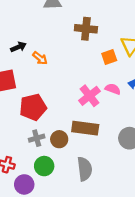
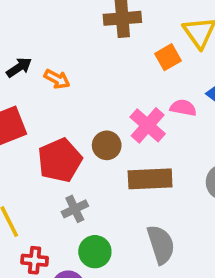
brown circle: (59, 139) -> (107, 145), moved

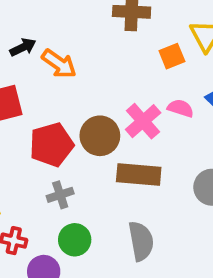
orange arrow: (57, 79) -> (59, 64), size x1.4
brown circle: (107, 145) -> (100, 136), size x1.4

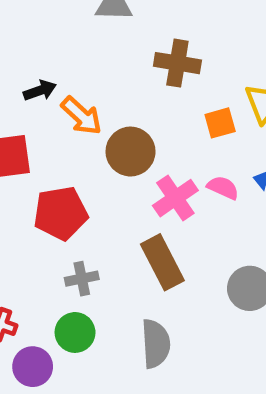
brown circle: (100, 136) -> (131, 152), moved
brown rectangle: (139, 175) -> (162, 262), turned 51
gray cross: (60, 195) -> (82, 279), moved

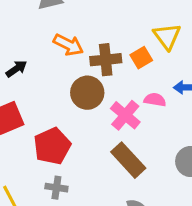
brown cross: (177, 63) -> (106, 60), moved
orange arrow: (81, 116) -> (68, 45), moved
gray cross: (82, 279) -> (56, 188), moved, turned 35

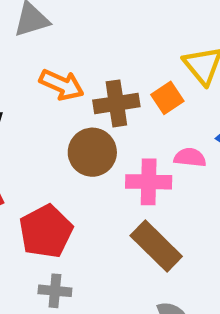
pink cross: (125, 115) -> (149, 182), turned -36

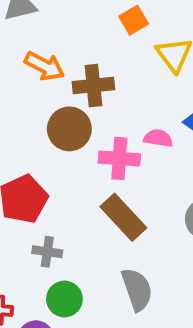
orange square: (167, 98) -> (134, 20), moved
gray cross: (55, 291) -> (47, 252), moved

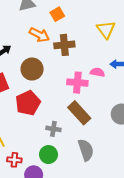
orange square: (134, 20) -> (57, 14), moved
brown circle: (69, 129) -> (32, 69), moved
gray cross: (47, 252) -> (53, 129), moved

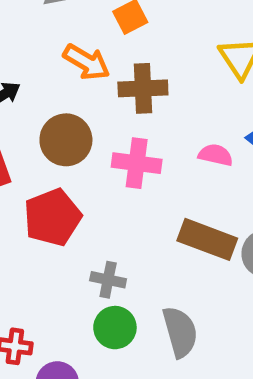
pink cross: (77, 83) -> (137, 163), moved
brown rectangle: (79, 113) -> (207, 239), moved, turned -30
green circle: (48, 155) -> (115, 328), moved

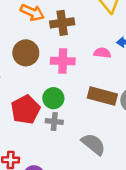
red pentagon: (52, 217) -> (25, 110), moved
green circle: (115, 328) -> (53, 98), moved
gray semicircle: (180, 332) -> (93, 144), turned -30

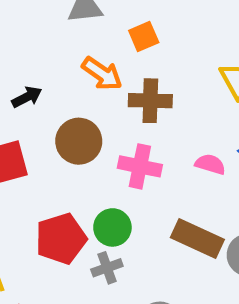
gray cross: (54, 121) -> (107, 268), turned -35

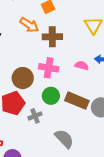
brown circle: (79, 141) -> (23, 78), moved
green circle: (112, 227) -> (51, 96), moved

